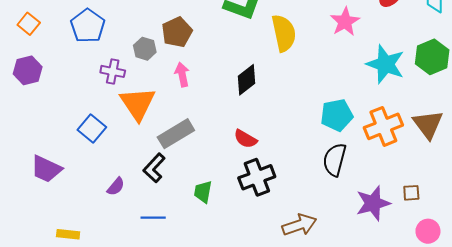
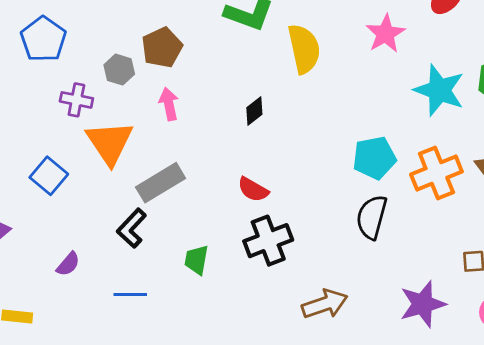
black diamond: (246, 80) -> (254, 111), size x0.7
purple semicircle: (116, 187) -> (68, 264), moved
purple star: (373, 203) -> (423, 304), moved

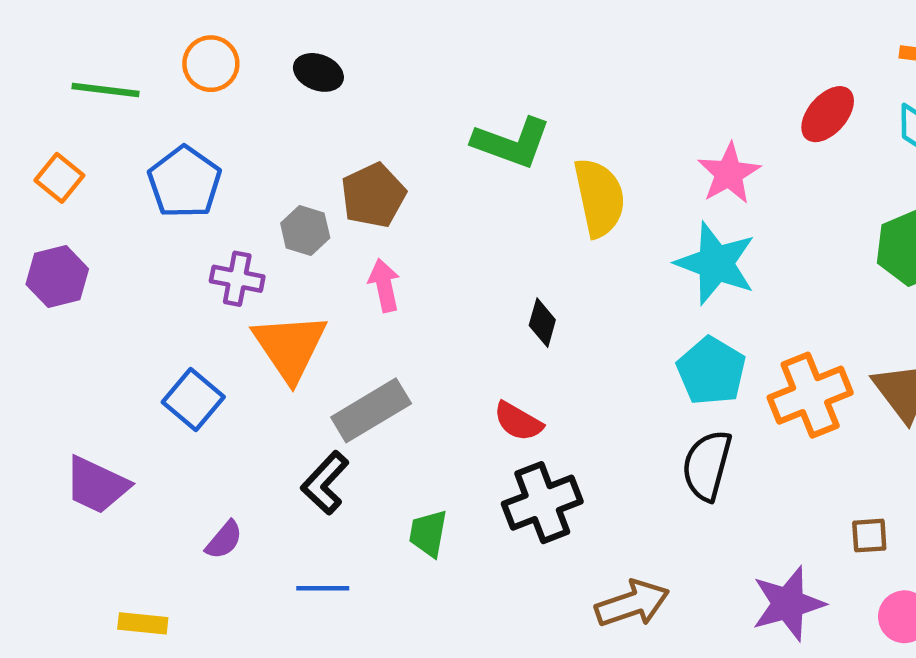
cyan star: (439, 90) -> (716, 263), moved
black diamond: (254, 111) -> (542, 323), moved, turned -36
cyan pentagon: (374, 158) -> (711, 371), turned -30

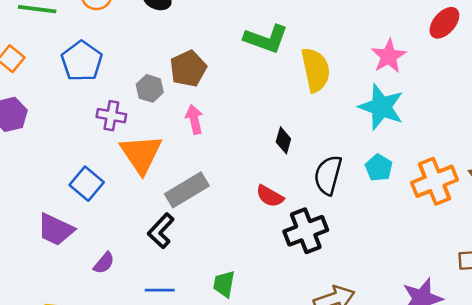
cyan pentagon: (711, 371) -> (379, 168), size x0.7
black semicircle: (707, 465) -> (328, 175), moved
purple trapezoid: (97, 485) -> (56, 230), moved
black cross: (542, 503) -> (306, 231), moved
green trapezoid: (428, 533) -> (224, 284), moved

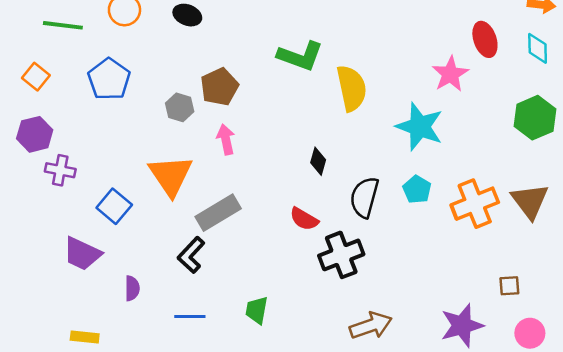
red ellipse: (444, 23) -> (485, 39), turned -60
pink star: (389, 56) -> (450, 74), moved
purple cross: (111, 116) -> (60, 170), moved
purple semicircle: (104, 263) -> (132, 288), turned -40

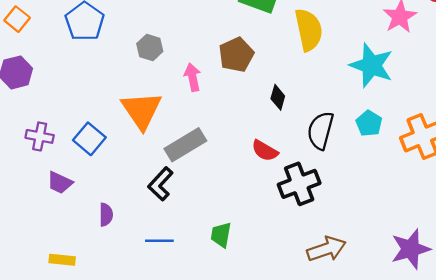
brown pentagon: (219, 87) -> (236, 55), moved
purple cross: (60, 170) -> (40, 136), moved
purple trapezoid: (82, 254) -> (60, 183), size x0.7

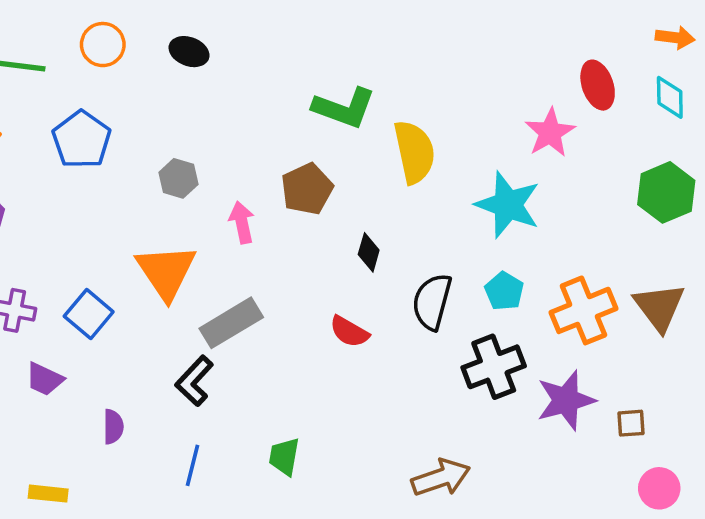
black cross: (299, 184) -> (494, 367), moved
blue line: (159, 241) -> (193, 465), turned -76
purple star: (411, 249) -> (566, 400), moved

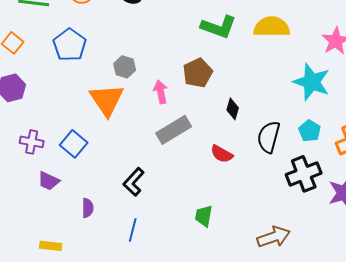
yellow semicircle: (414, 152) -> (272, 27), moved, turned -78
orange triangle: (166, 272) -> (107, 100), moved
gray rectangle: (231, 323) -> (174, 130), moved
green trapezoid: (284, 457) -> (204, 216), moved

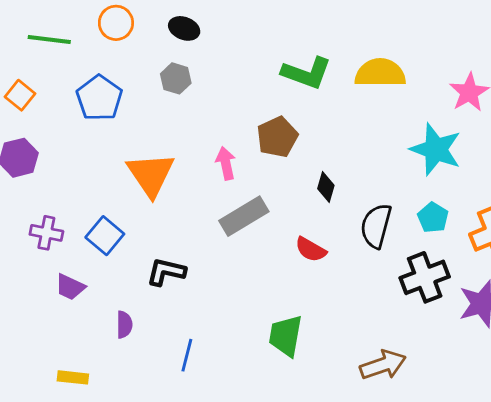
gray hexagon: (125, 67) -> (176, 78), moved
black L-shape: (134, 182) -> (166, 272), moved, turned 60
green trapezoid: (204, 216) -> (286, 336), size x1.4

